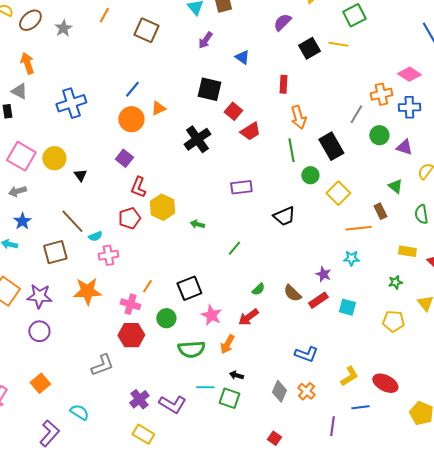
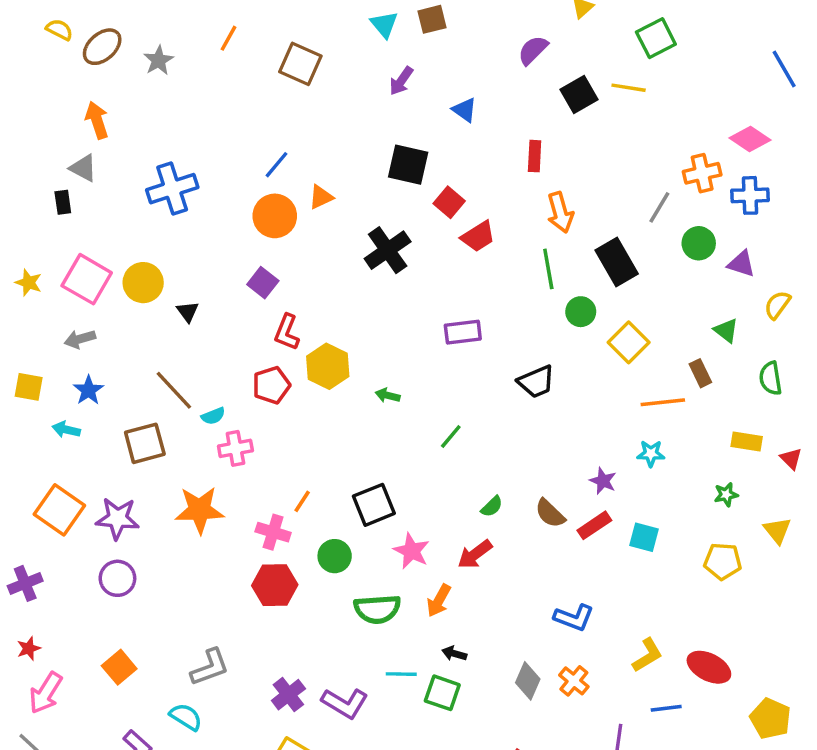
gray L-shape: (102, 365) -> (210, 667), moved

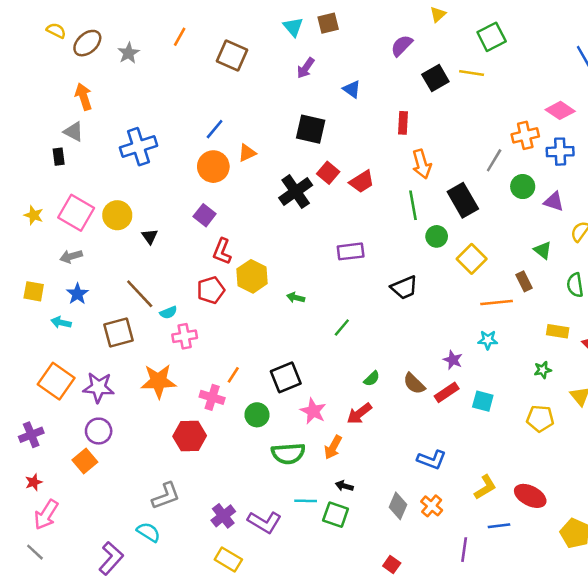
red square: (449, 202) -> (328, 173), moved
red hexagon: (275, 585) -> (190, 436), moved
orange square: (119, 667) -> (85, 461), moved

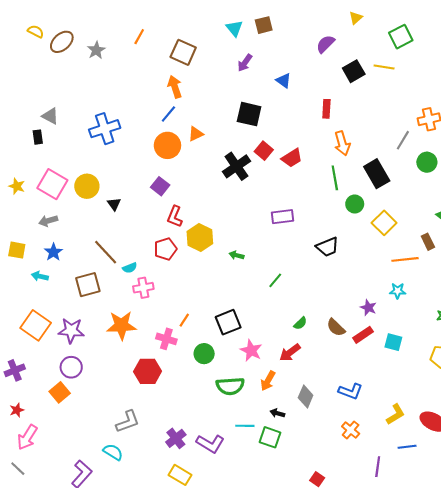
orange arrow: (84, 97) -> (175, 87), moved
gray diamond: (398, 506) -> (306, 397), moved

